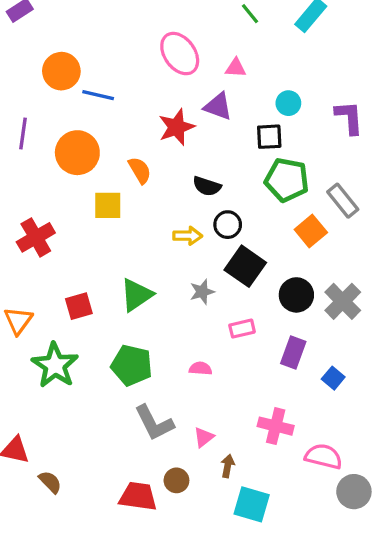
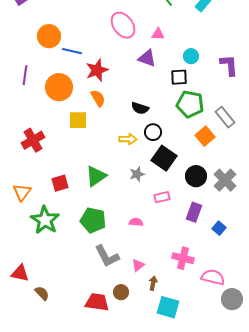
red star: (176, 127) -> (97, 70), moved

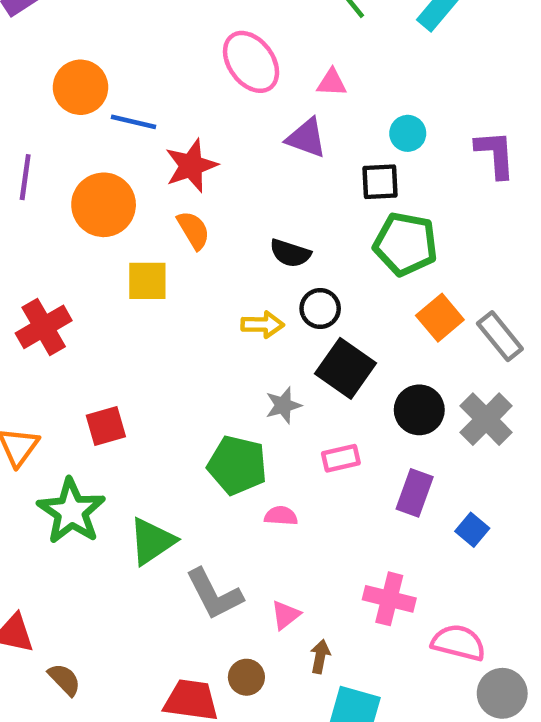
gray rectangle: (225, 117) -> (500, 336), moved
green triangle: (96, 176) -> (152, 541), moved
green pentagon: (93, 220) -> (237, 465), moved

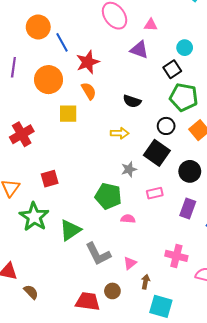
blue line: (134, 122) -> (62, 42), turned 48
black square: (380, 182) -> (172, 69), turned -30
black circle: (320, 308) -> (166, 126), moved

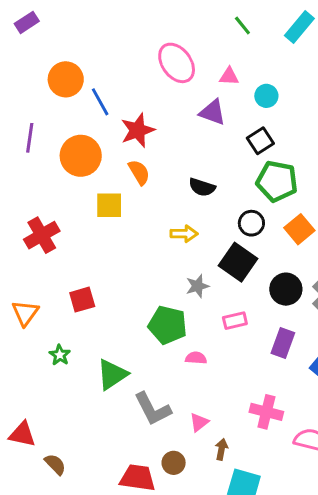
cyan circle: (185, 48) -> (266, 96), moved
green star: (34, 217) -> (60, 355), size x0.5

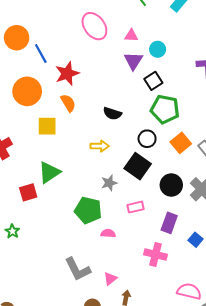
purple triangle: (212, 112) -> (133, 61), moved, turned 42
green triangle: (112, 374) -> (49, 172), moved
pink cross: (266, 412) -> (155, 254), moved

